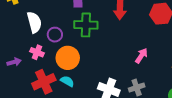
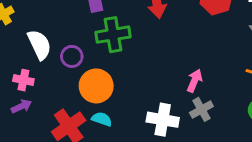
pink cross: (37, 52) -> (23, 80), moved
pink arrow: (141, 56) -> (195, 81), moved

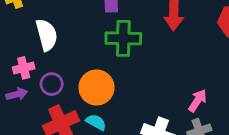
purple circle: (72, 56) -> (52, 84), moved
pink cross: (23, 80) -> (24, 68), turned -36

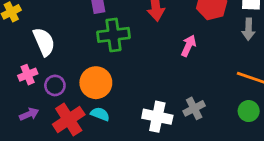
purple arrow: (17, 94) -> (29, 114), moved
pink arrow: (198, 101) -> (189, 46), moved

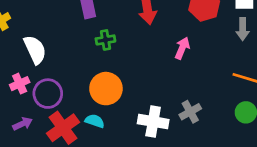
green cross: (114, 35) -> (105, 40), size x0.6
orange circle: (96, 83) -> (106, 89), moved
purple circle: (55, 85) -> (48, 94), size x1.4

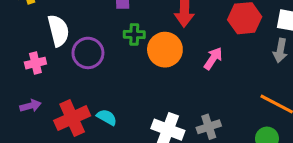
orange circle: (106, 89) -> (165, 50), moved
purple circle: (48, 94) -> (88, 53), moved

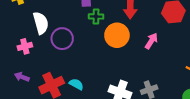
green cross: (134, 34) -> (96, 16), moved
purple arrow: (30, 106) -> (22, 77), turned -144

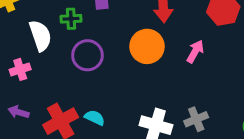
green cross: (96, 16) -> (71, 19), moved
purple circle: (62, 39) -> (87, 55), moved

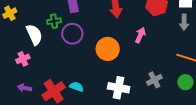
orange circle: (147, 46) -> (108, 49), moved
purple circle: (87, 55) -> (72, 34), moved
gray cross: (196, 119) -> (154, 80), moved

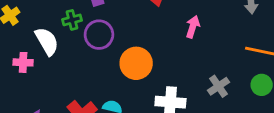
orange circle: (108, 49) -> (136, 63), moved
pink cross: (23, 59) -> (23, 62), moved, turned 32

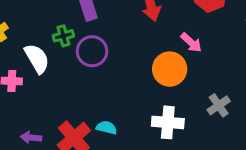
pink arrow: (193, 27) -> (191, 43), turned 115
orange circle: (136, 63) -> (170, 69), moved

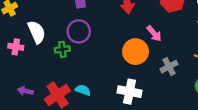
green cross: (63, 36) -> (62, 49), moved
gray cross: (219, 105) -> (169, 67), moved

